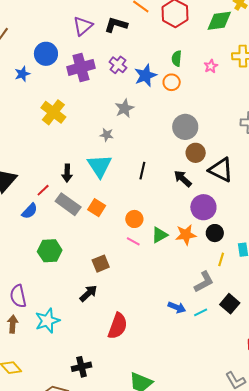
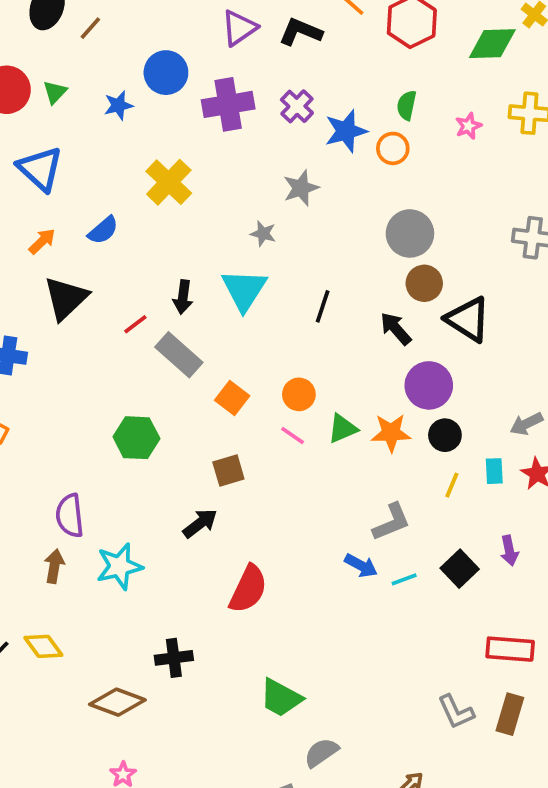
orange square: (97, 208) -> (232, 398), moved
blue semicircle: (30, 211) -> (103, 230), moved
gray L-shape: (204, 282) -> (391, 522), moved

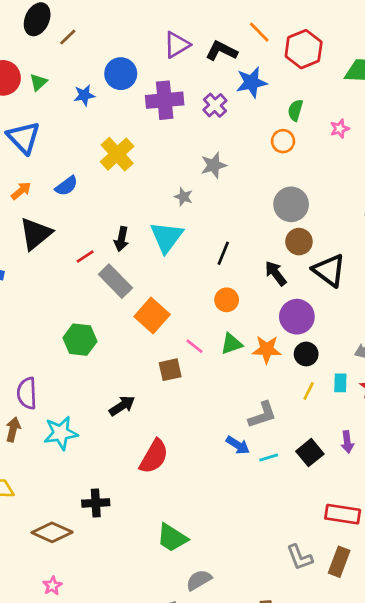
blue star: (346, 131) -> (252, 82), moved
orange circle: (299, 394) -> (227, 300), moved
orange square: (232, 398) -> (152, 316), size x1.4
brown square: (228, 471) -> (170, 370), moved

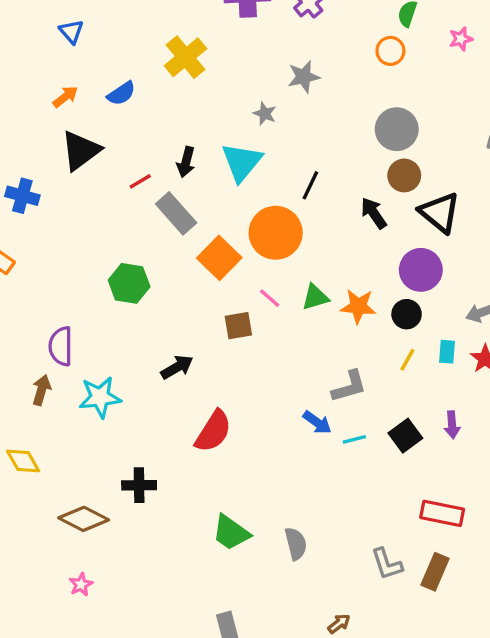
blue triangle: (24, 138) -> (71, 31), size x0.6
orange circle: (227, 300) -> (276, 233), moved, size x1.8
purple circle: (297, 317) -> (421, 270), moved
gray semicircle: (199, 580) -> (296, 544), moved, turned 104

